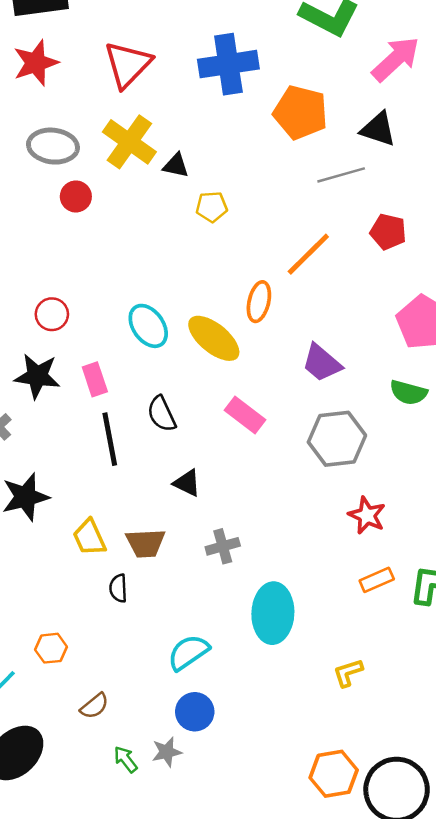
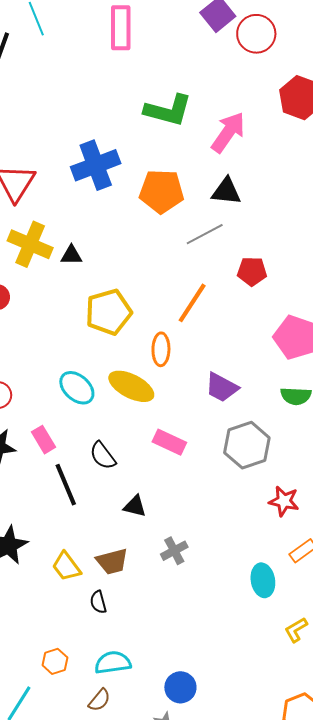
yellow pentagon: (212, 207) -> (109, 312), moved, size x1.8
cyan ellipse: (273, 613) -> (263, 580), moved, size x0.7
cyan semicircle: (188, 652) -> (113, 663), moved, turned 39

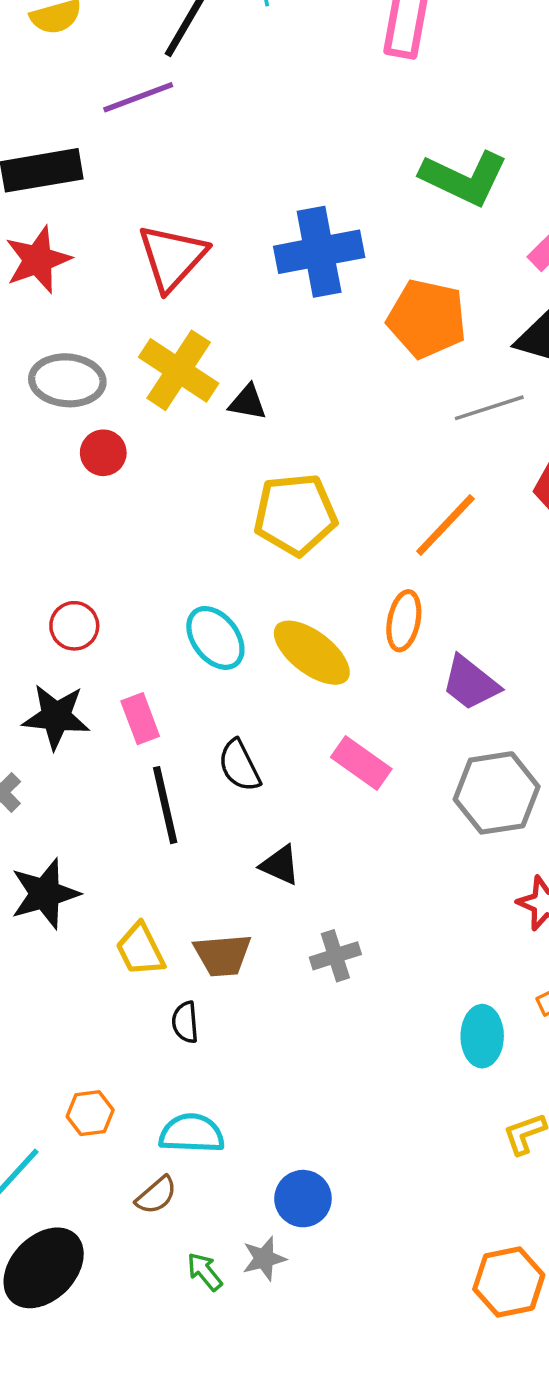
orange ellipse: (161, 349) -> (404, 621), moved

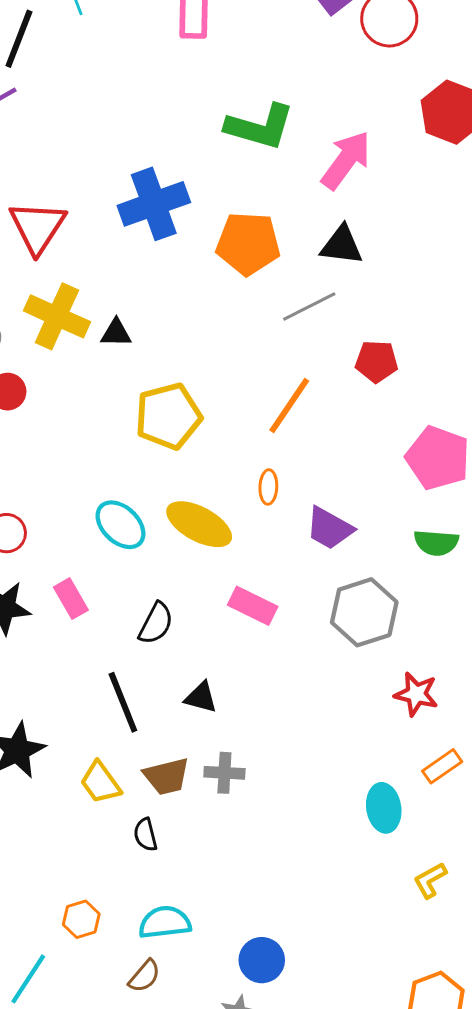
orange ellipse: (404, 621) -> (268, 487), size x0.7
black semicircle: (239, 766) -> (156, 623), turned -117
black line: (165, 805) -> (123, 702), moved
gray cross: (335, 956) -> (224, 773), moved, turned 30

